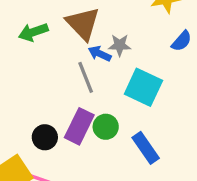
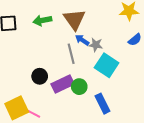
gray star: (120, 45) -> (96, 45), moved
purple rectangle: (79, 126) -> (63, 84), turned 30
black circle: (45, 137) -> (40, 76), moved

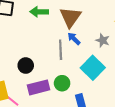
gray star: (96, 45) -> (103, 40), moved
purple rectangle: (63, 84) -> (39, 87), moved

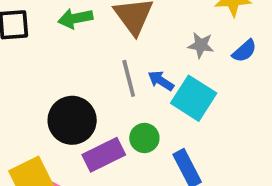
blue arrow: (74, 39) -> (161, 81), moved
black circle: (26, 66) -> (72, 120), size x1.6

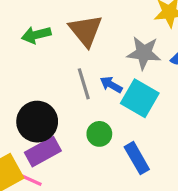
gray star: (201, 45) -> (144, 53), size x1.5
purple rectangle: (104, 155) -> (43, 152), moved

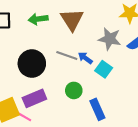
gray line: (84, 84) -> (67, 55), turned -60
cyan square: (140, 98) -> (104, 69), size x0.7
black circle: (37, 122) -> (32, 64), moved

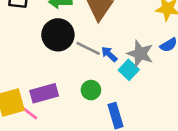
gray star: (110, 39) -> (140, 54), moved
black circle: (32, 64) -> (58, 35), moved

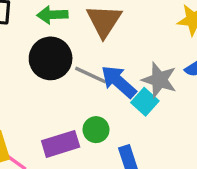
blue arrow: (109, 54) -> (119, 82), size x1.6
purple rectangle: (44, 93) -> (61, 144), moved

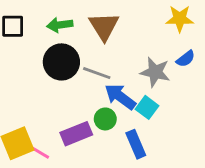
blue arrow: (119, 82) -> (120, 97), moved
cyan square: (145, 102) -> (147, 107), moved

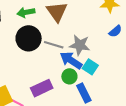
gray star: (155, 72) -> (80, 45), moved
green circle: (105, 119) -> (69, 76), moved

